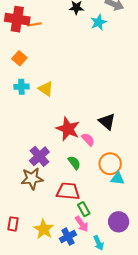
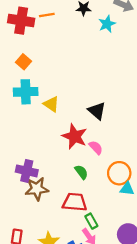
orange line: (34, 24) -> (47, 15), moved
cyan cross: (21, 87) -> (26, 92), size x1.5
yellow triangle: (46, 89) -> (51, 104), moved
black triangle: (107, 122) -> (97, 111), moved
purple cross: (39, 156) -> (27, 171), moved, turned -36

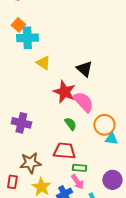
cyan cross: (26, 92) -> (27, 38), moved
pink semicircle: (96, 148) -> (83, 102), size x1.6
brown star: (37, 189) -> (30, 163), moved
green rectangle: (91, 221) -> (79, 168), turned -56

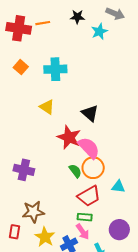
cyan cross: (27, 38) -> (55, 69), moved
orange circle: (104, 125) -> (93, 168), moved
red trapezoid: (64, 151) -> (89, 196), moved, turned 145

